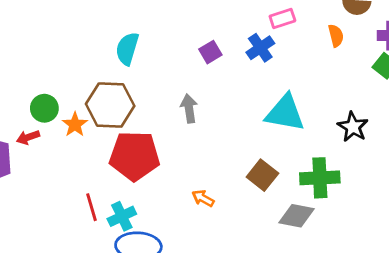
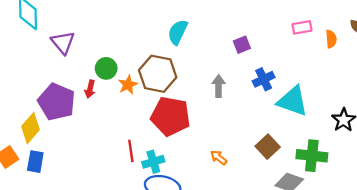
orange semicircle: (336, 36) -> (331, 39), moved
blue cross: (260, 48) -> (264, 79), moved
red arrow: (28, 137) -> (90, 89), turned -66

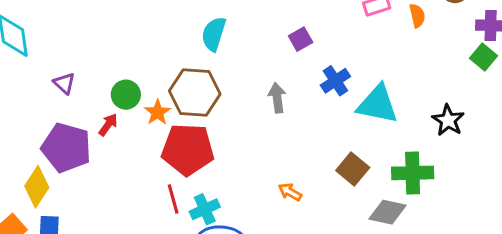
purple triangle: (63, 43) -> (64, 83), moved, size x0.7
red arrow: (90, 89) -> (108, 125), turned -150
red pentagon: (170, 116) -> (188, 149), moved

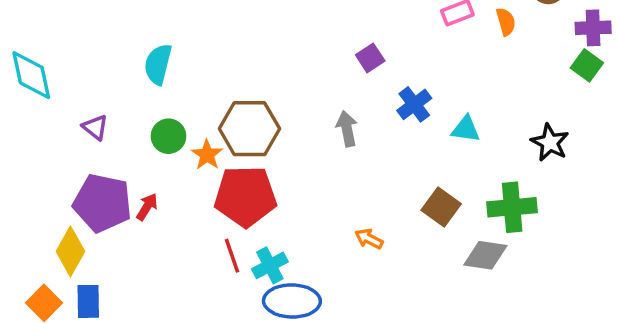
cyan semicircle: (214, 34) -> (158, 64), moved
cyan triangle: (378, 104) -> (466, 129), size x0.6
red arrow: (108, 125) -> (147, 207), moved

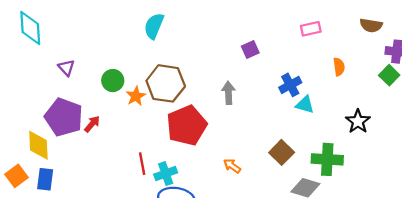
orange semicircle: (506, 22) -> (339, 67), moved
cyan semicircle: (158, 64) -> (154, 26), moved
blue cross: (414, 104) -> (290, 85), moved
red pentagon: (245, 196) -> (187, 125), moved, turned -30
yellow diamond: (70, 251) -> (38, 145), turned -40

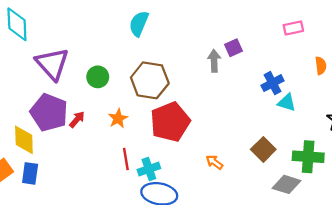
purple triangle: (66, 68) -> (52, 64), size x2.0
gray arrow: (228, 93) -> (214, 61), moved
orange star: (136, 96) -> (118, 118), moved

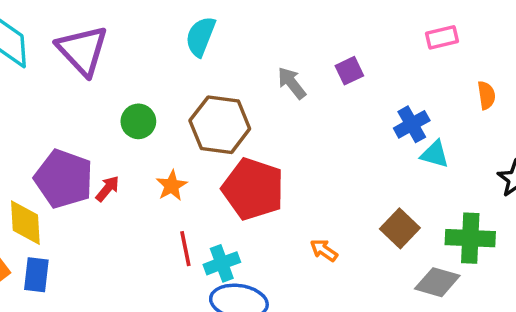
gray arrow: (214, 61) -> (292, 83), moved, turned -35
purple triangle: (52, 64) -> (82, 50), moved
red pentagon: (170, 122) -> (253, 189), turned -30

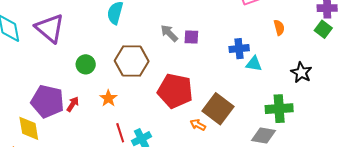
purple square: (349, 71) -> (191, 37), moved, turned 35
blue cross: (412, 124) -> (239, 49), turned 30
red pentagon: (253, 189) -> (175, 91), moved
brown square: (400, 228) -> (218, 109), moved, size x1.4

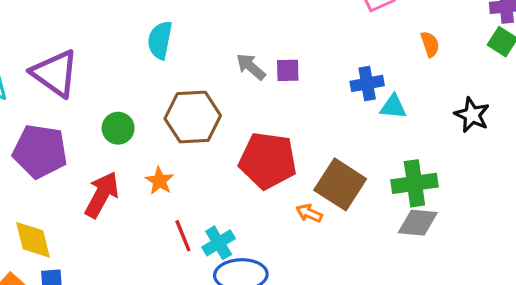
purple pentagon: (47, 101) -> (40, 151), moved
red arrow: (73, 104) -> (102, 195), size x1.8
green cross: (279, 109) -> (414, 183), moved

